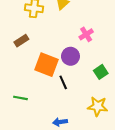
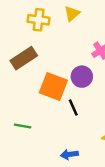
brown rectangle: (21, 41) -> (24, 58), size x1.5

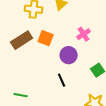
orange square: (53, 86) -> (46, 38), moved, size x0.7

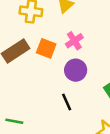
pink cross: (84, 34) -> (74, 41), moved

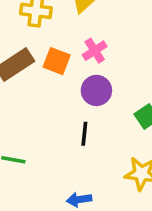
black line: (67, 102) -> (84, 134), turned 30

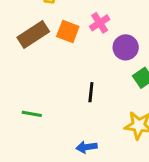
purple circle: (96, 90) -> (126, 47), moved

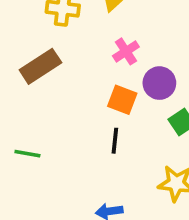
orange square: (68, 32) -> (122, 100), moved
green line: (32, 114) -> (27, 154), moved

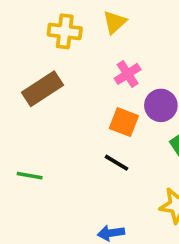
black line: (115, 141) -> (116, 163), turned -65

